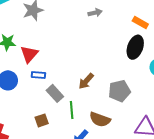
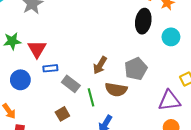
brown semicircle: (100, 119) -> (116, 90), moved

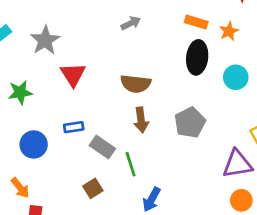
red triangle: (37, 49) -> (73, 75), moved
brown arrow: (100, 65) -> (141, 120), turned -36
brown semicircle: (116, 90) -> (136, 84), moved

